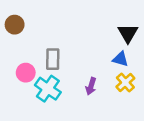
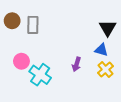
gray rectangle: (53, 59) -> (33, 25), moved
purple arrow: (91, 86) -> (76, 64), moved

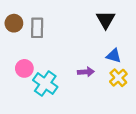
black triangle: (108, 28) -> (106, 20), moved
purple arrow: (76, 64) -> (86, 72), turned -112

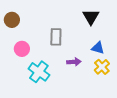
gray rectangle: (37, 28) -> (56, 37), moved
pink circle: (24, 68) -> (22, 49), moved

